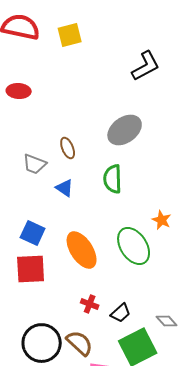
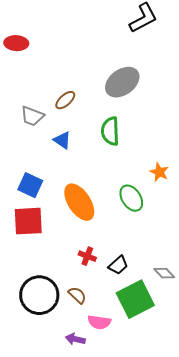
brown ellipse: (68, 148) -> (65, 100), turned 70
green ellipse: (134, 246) -> (131, 198), size x0.7
brown semicircle: (80, 343) -> (77, 295), size x0.7

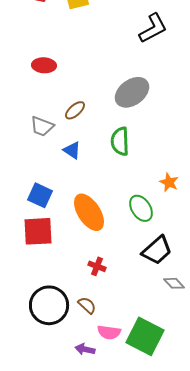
red ellipse: (16, 43) -> (44, 65), moved
black trapezoid: (118, 265) -> (157, 250), moved, size x1.5
green square: (135, 299) -> (145, 336), moved, turned -36

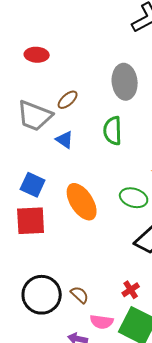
gray ellipse: (132, 92) -> (125, 82), turned -60
gray trapezoid: (42, 126) -> (35, 116), size x1.5
green ellipse: (141, 208) -> (134, 198), turned -40
red cross: (97, 266) -> (131, 290), moved, turned 36

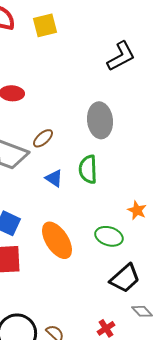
blue triangle: (65, 140) -> (54, 178), moved

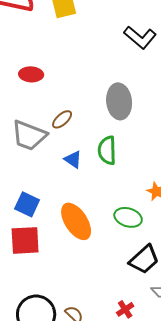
black L-shape: (121, 56) -> (140, 37), turned 68

